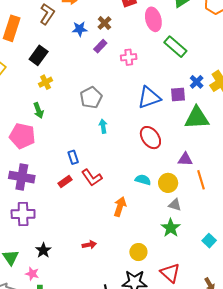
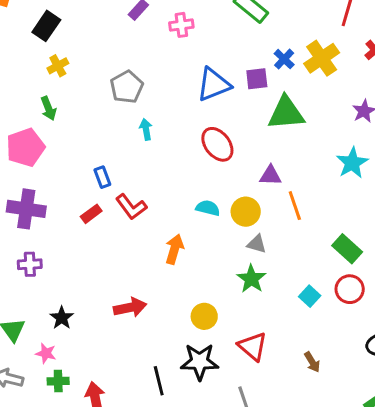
pink pentagon: (22, 136) -> (25, 147), turned -30
purple cross: (23, 214) -> (30, 264), size x0.7
red arrow: (89, 245) -> (130, 307), size x1.5

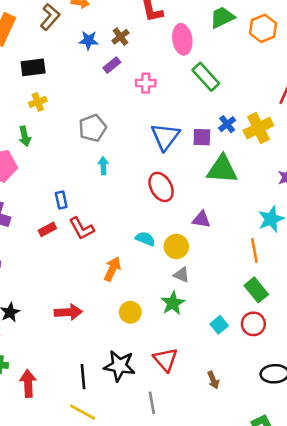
black rectangle: (46, 26) -> (33, 67), turned 40
blue triangle: (214, 85) -> (165, 137), turned -40
orange line: (295, 206) -> (254, 251), moved
yellow circle: (204, 316) -> (130, 312), moved

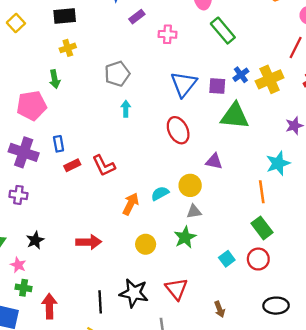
blue rectangle: (61, 200) -> (59, 144), moved
cyan semicircle: (145, 239) -> (160, 193), moved, turned -54
gray triangle: (182, 275) -> (194, 212), turned -35

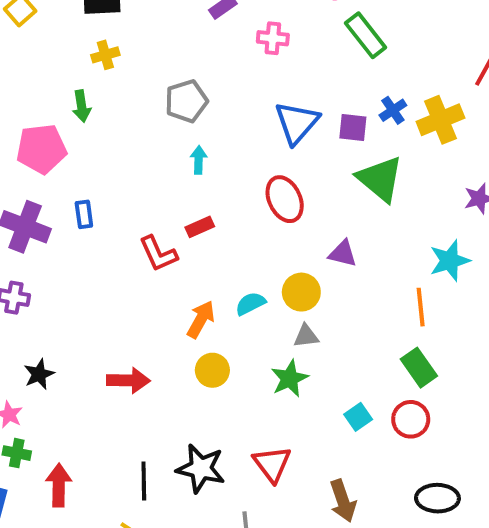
green triangle: (235, 116) -> (380, 179), turned 32
red rectangle: (72, 165) -> (200, 227), moved
yellow circle: (146, 244) -> (212, 370), moved
brown arrow: (220, 309) -> (343, 501), size x1.5

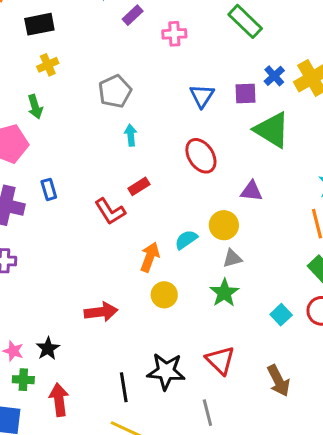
blue triangle: (297, 123) -> (202, 96), size x0.7
black star: (39, 374) -> (48, 349), moved

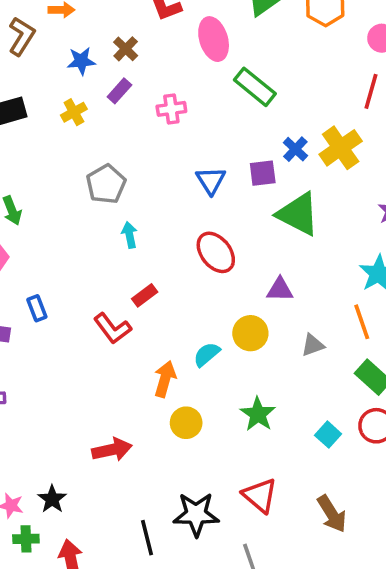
yellow cross: (48, 65) -> (74, 112), moved
gray triangle: (232, 258) -> (313, 345), moved

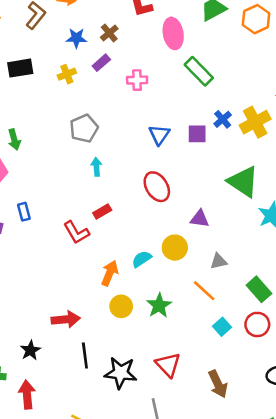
green triangle: (298, 214) -> (243, 182), moved
orange line: (362, 322) -> (204, 291), moved, turned -35
green star: (258, 414) -> (159, 306), moved
black star: (52, 499) -> (30, 350), moved
black line: (147, 538) -> (85, 356), moved

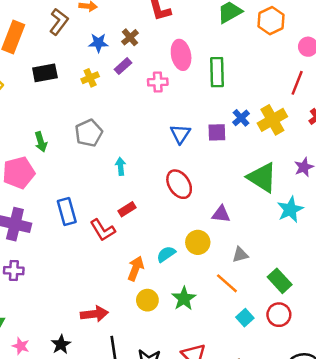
pink ellipse: (173, 33) -> (181, 55), moved
green rectangle: (199, 71) -> (217, 72), turned 44
gray pentagon: (84, 128) -> (89, 133), moved
blue rectangle: (24, 212) -> (67, 212), moved, size x1.5

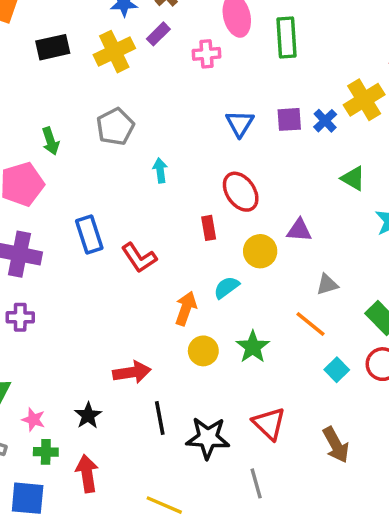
yellow cross: (90, 78) -> (114, 52), size x1.6
blue cross: (241, 118) -> (325, 121), moved
green triangle: (262, 177) -> (353, 178), size x0.6
red rectangle: (127, 209) -> (209, 228), moved, turned -66
yellow circle: (198, 242) -> (260, 251), moved

